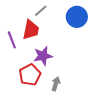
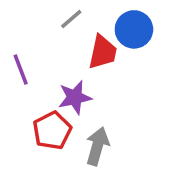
red trapezoid: (31, 30) -> (103, 52), moved
gray arrow: (56, 84) -> (97, 146), size x1.5

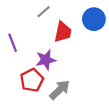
blue circle: (134, 29) -> (94, 19), moved
gray arrow: (97, 146) -> (60, 90), turned 30

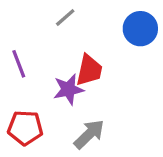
red trapezoid: (63, 32) -> (89, 70), moved
red pentagon: (32, 80) -> (25, 128), moved, turned 30

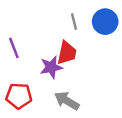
gray line: (65, 17) -> (74, 22), moved, turned -63
gray arrow: (89, 134) -> (67, 101), turned -105

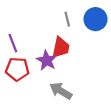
purple star: (51, 67) -> (47, 60), turned -30
red pentagon: (19, 96) -> (17, 69), moved

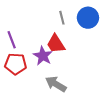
red trapezoid: (61, 47) -> (56, 44), turned 135

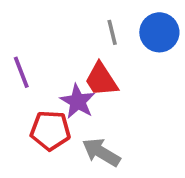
red pentagon: (16, 64) -> (50, 130), moved

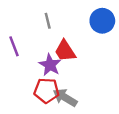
gray line: (112, 32) -> (48, 21), moved
red pentagon: (50, 130) -> (46, 91), moved

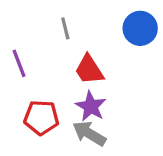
purple star: (50, 65) -> (91, 106), moved
red pentagon: (46, 91) -> (41, 118), moved

